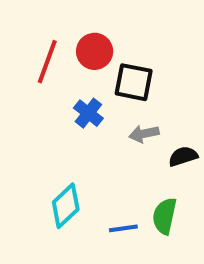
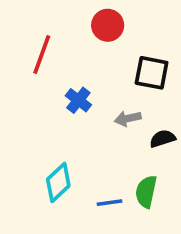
red circle: (95, 51) -> (108, 25), moved
black square: (134, 82) -> (152, 73), moved

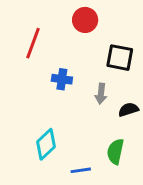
blue cross: (78, 100) -> (62, 79), turned -30
gray arrow: (128, 118) -> (101, 94), turned -72
blue line: (109, 203) -> (81, 170), moved

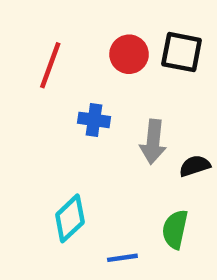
red circle: (85, 20) -> (129, 54), moved
black square: (120, 58) -> (182, 52), moved
gray arrow: (101, 94) -> (153, 142), size x1.4

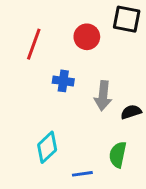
black square: (182, 52) -> (127, 19), moved

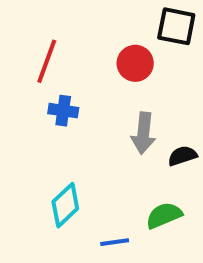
red circle: (87, 37) -> (135, 63), moved
blue cross: (63, 81) -> (63, 111), moved
green semicircle: (118, 155) -> (164, 215), turned 55

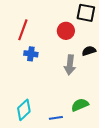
black semicircle: (182, 156) -> (89, 51), moved
cyan diamond: (65, 205) -> (24, 110), moved

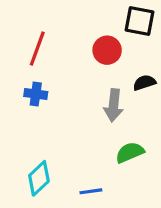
blue cross: (31, 54) -> (36, 94), moved
green semicircle: (80, 105) -> (130, 152), moved

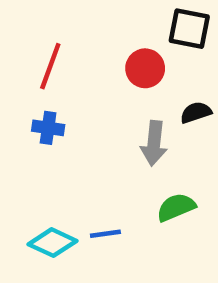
cyan diamond: (39, 178) -> (52, 243), turned 68
blue line: (91, 191) -> (105, 234), moved

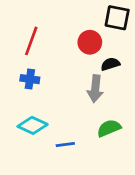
black semicircle: (196, 112) -> (110, 64), moved
cyan diamond: (52, 243) -> (33, 125), moved

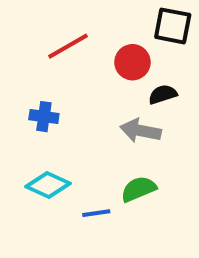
red line: (31, 41) -> (68, 46), moved, turned 40
gray arrow: (95, 89) -> (141, 131), turned 95
green semicircle: (109, 128) -> (139, 189), moved

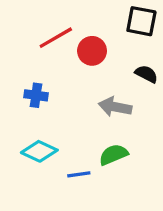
red circle: (132, 62) -> (92, 51), moved
black semicircle: (163, 94) -> (146, 74), moved, turned 45

